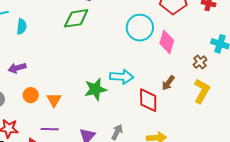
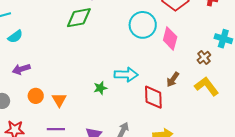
cyan semicircle: (22, 27) -> (15, 36), moved, turned 49
green star: (95, 89) -> (100, 88), size x0.6
yellow L-shape: (202, 91) -> (207, 86), turned -65

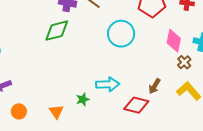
pink diamond: (170, 38) -> (174, 41), moved
red diamond: (153, 97) -> (136, 105), turned -70
orange triangle: (59, 100) -> (56, 112), moved

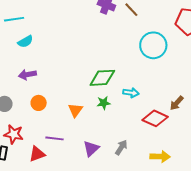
green diamond: (57, 31) -> (102, 78), moved
cyan arrow: (108, 84) -> (131, 93), size x0.7

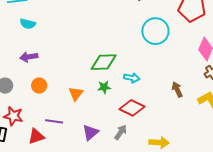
cyan semicircle: (25, 42) -> (28, 24), turned 42
brown arrow: (177, 103) -> (177, 89), turned 112
red diamond: (155, 118) -> (132, 108), moved

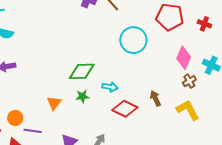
orange circle: (39, 85) -> (15, 118), moved
red diamond: (132, 108) -> (125, 109), moved

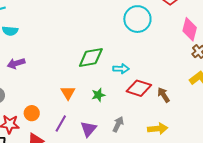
green star: (82, 96) -> (98, 95), moved
brown arrow: (155, 98) -> (164, 95), moved
purple line: (33, 131) -> (61, 124), moved, turned -60

